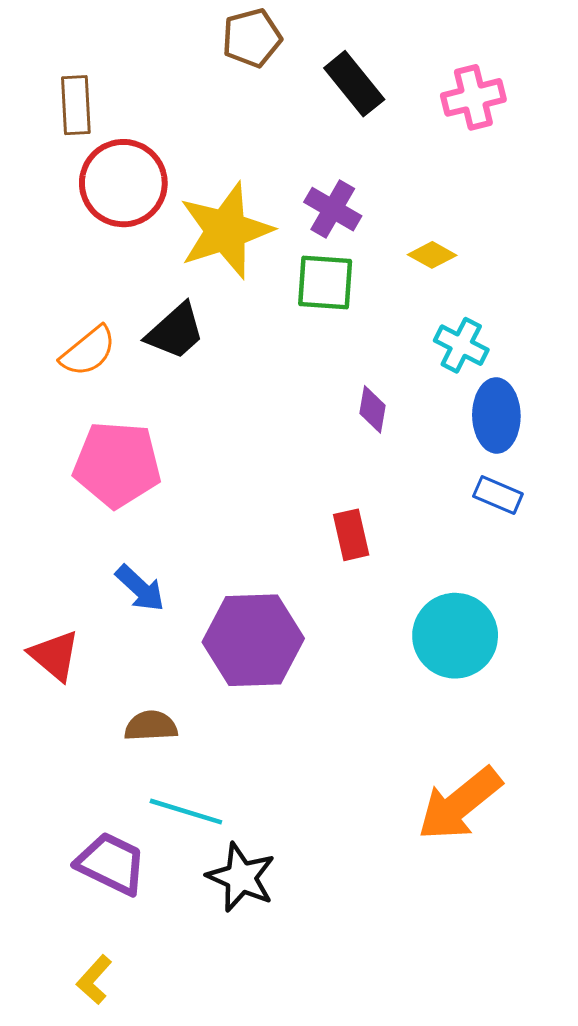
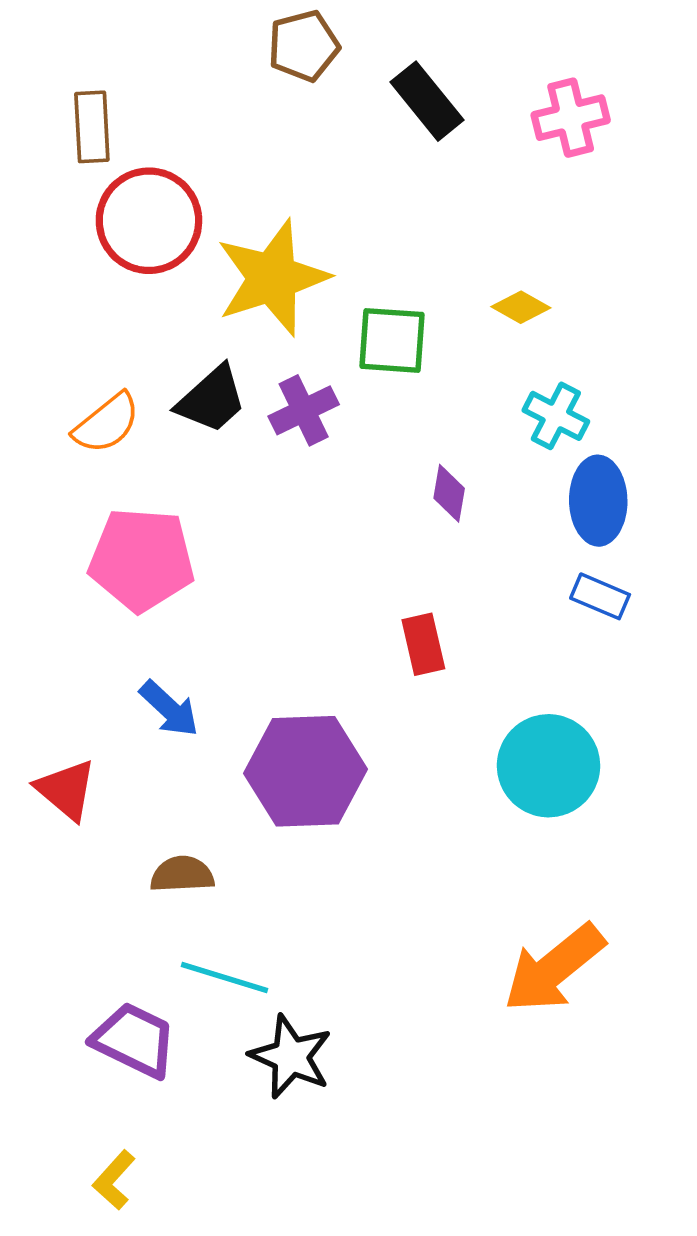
purple cross: (333, 209) -> (304, 410), moved, turned 34

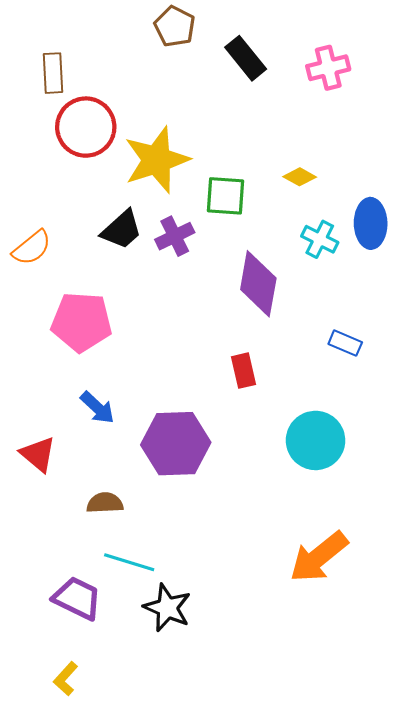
brown pentagon: (304, 46) -> (175, 26), turned -30
orange semicircle: (107, 423) -> (32, 248), moved
purple diamond: (449, 493) -> (258, 284), size x2.0
blue ellipse: (598, 501) -> (371, 223), moved

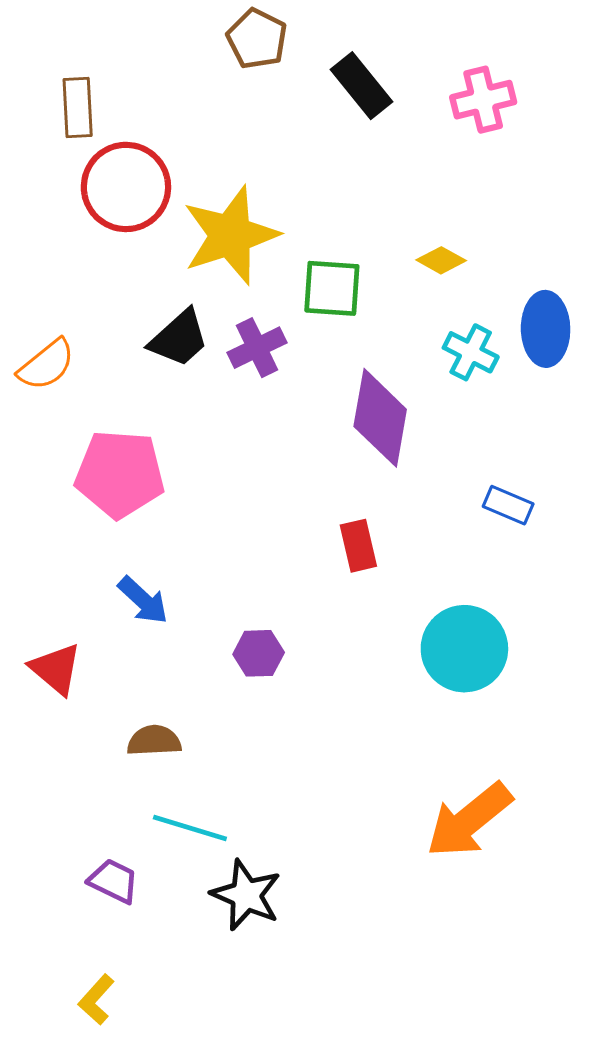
purple hexagon: (176, 444) -> (259, 653), size x0.5
purple trapezoid: (77, 598) -> (113, 881), size x0.7

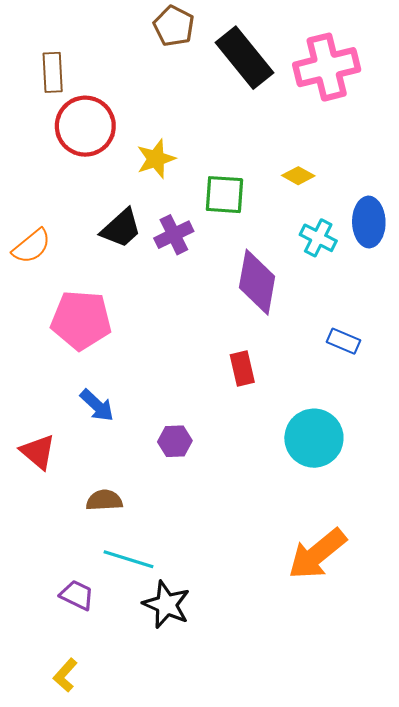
black rectangle: (361, 86) -> (244, 58), size x1.4
pink cross: (483, 100) -> (327, 67), size x1.5
yellow star: (230, 235) -> (156, 159), size x0.6

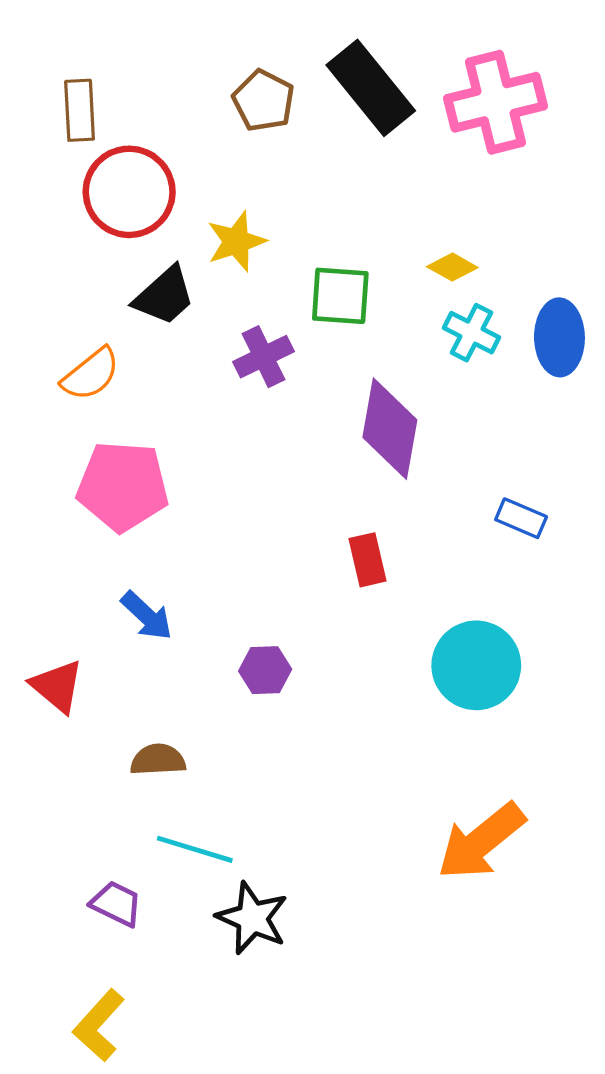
brown pentagon: (174, 26) -> (264, 101), moved
black trapezoid: (121, 228) -> (164, 296), moved
cyan cross: (318, 238) -> (471, 333), moved
orange semicircle: (32, 246) -> (91, 374), moved
yellow L-shape: (65, 675) -> (99, 1025), size x1.4

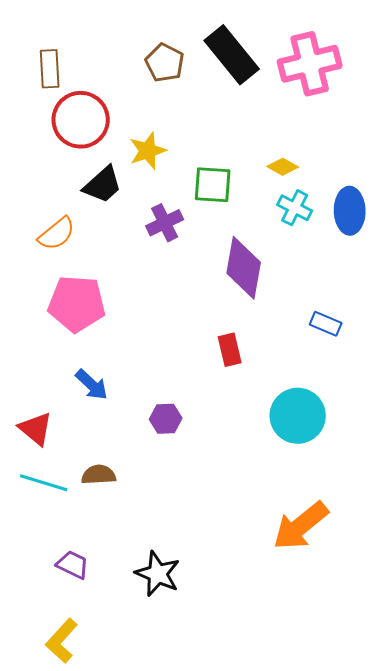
cyan line: (195, 849) -> (44, 483), moved

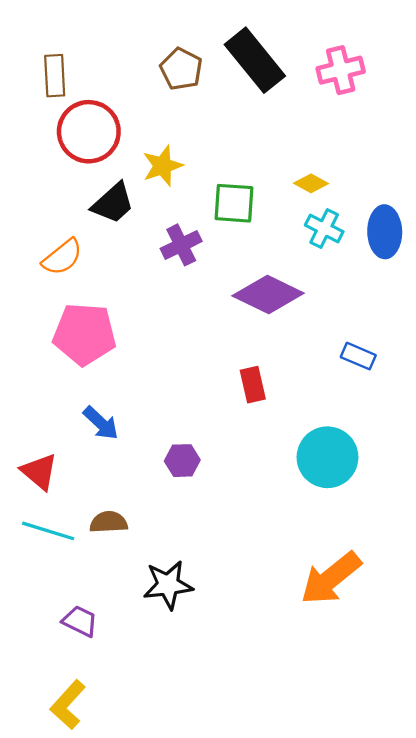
pink cross: (310, 64) -> (341, 70), size x0.7
purple diamond: (244, 268) -> (268, 294), turned -74
black star: (158, 574) -> (168, 585), moved, turned -30

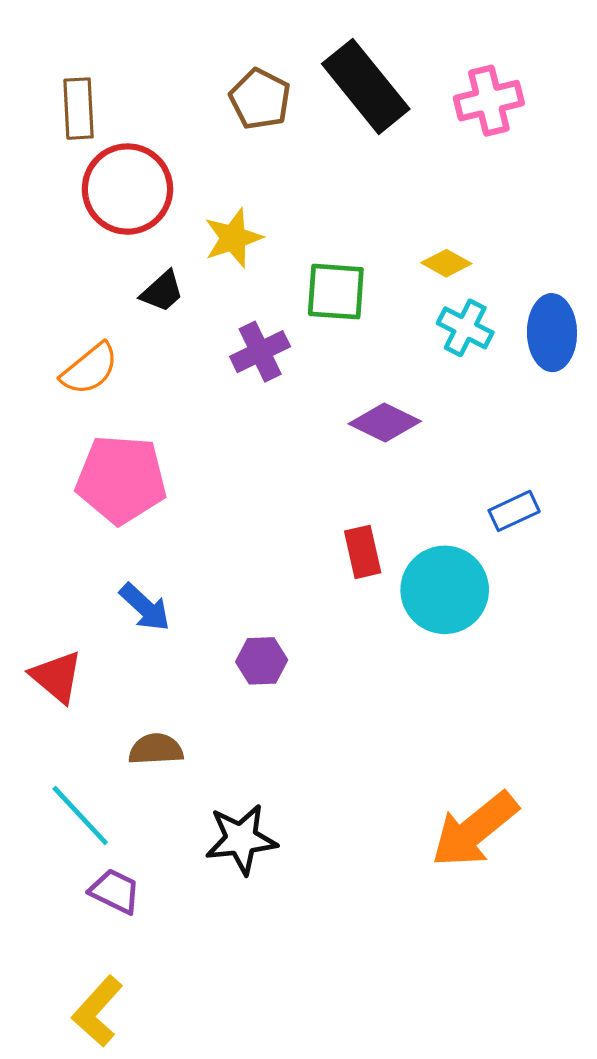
black trapezoid: (113, 203) -> (162, 292), size x0.7
purple diamond: (268, 294) -> (385, 423), size x0.7
blue rectangle: (358, 356) -> (514, 511), turned -48
cyan circle: (327, 457) -> (445, 590), moved
cyan line: (48, 531) -> (80, 816), moved, turned 30

